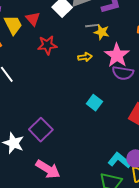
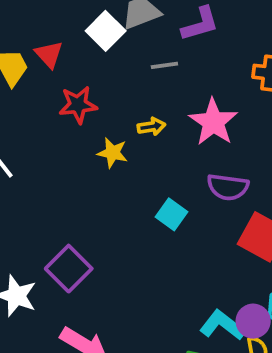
yellow star: (102, 32) -> (113, 153), moved
purple semicircle: (123, 73) -> (228, 187), moved

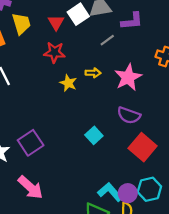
red triangle: (49, 54) -> (56, 22), moved
gray line: (164, 65) -> (107, 40), turned -40
cyan square: (171, 214) -> (94, 135), moved

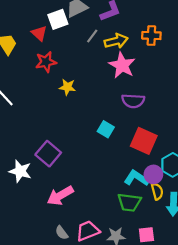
white square: (78, 14) -> (58, 19), turned 30
yellow arrow: (93, 73) -> (116, 41), moved, size x1.5
red square: (143, 147) -> (144, 141), moved
pink arrow: (30, 187) -> (60, 196), turned 124

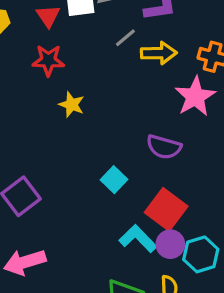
pink star: (122, 65) -> (195, 97), moved
purple circle: (153, 174) -> (170, 244), moved
cyan L-shape: (136, 178) -> (138, 239), moved

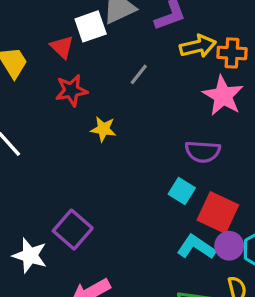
gray line: (125, 38) -> (139, 74), moved
yellow arrow: (159, 53) -> (198, 46), moved
cyan square: (114, 180) -> (182, 191), moved

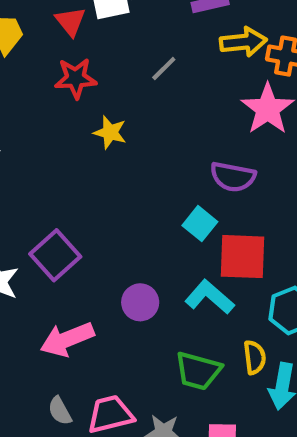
red square: (218, 212) -> (243, 257), turned -30
purple circle: (229, 246) -> (140, 302), moved

